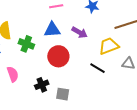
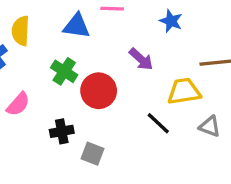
blue triangle: (52, 30) -> (77, 26), moved
green cross: (26, 44) -> (64, 71), moved
pink semicircle: (13, 74) -> (18, 104), turned 49

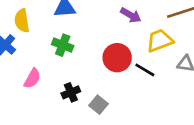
purple arrow: (141, 59) -> (131, 15), moved
red circle: (99, 91) -> (117, 58), moved
gray square: (92, 154) -> (99, 105), turned 30

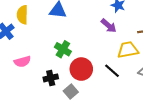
green cross: (63, 45) -> (63, 49), moved
red circle: (117, 58) -> (81, 69), moved
pink semicircle: (32, 78) -> (22, 62), turned 35

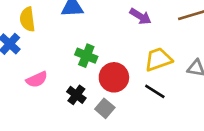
yellow trapezoid: (128, 50) -> (158, 59), moved
black line: (112, 71) -> (155, 91), moved
black cross: (51, 78) -> (76, 95), turned -32

